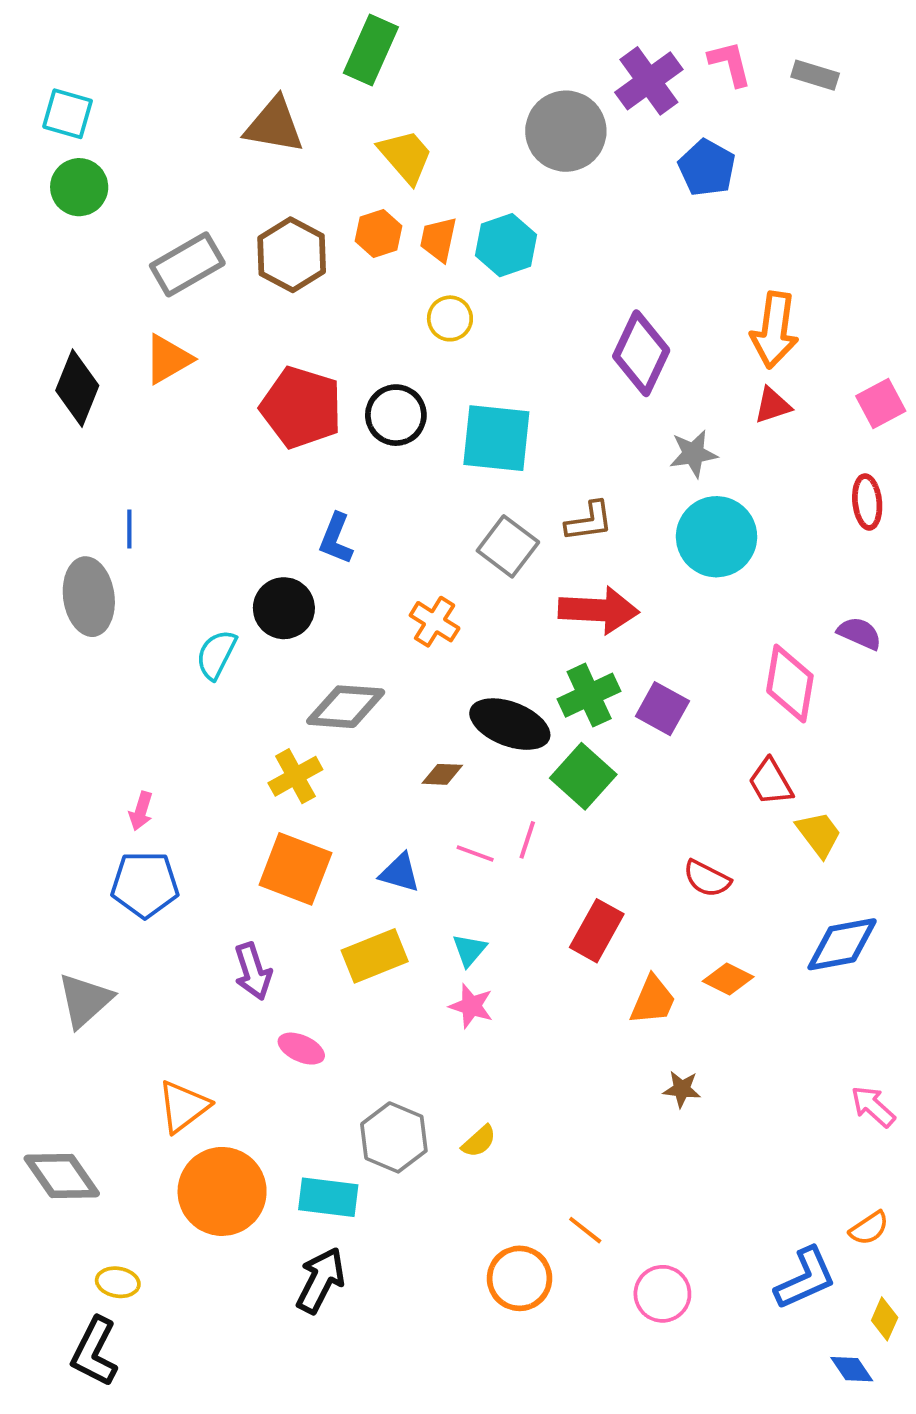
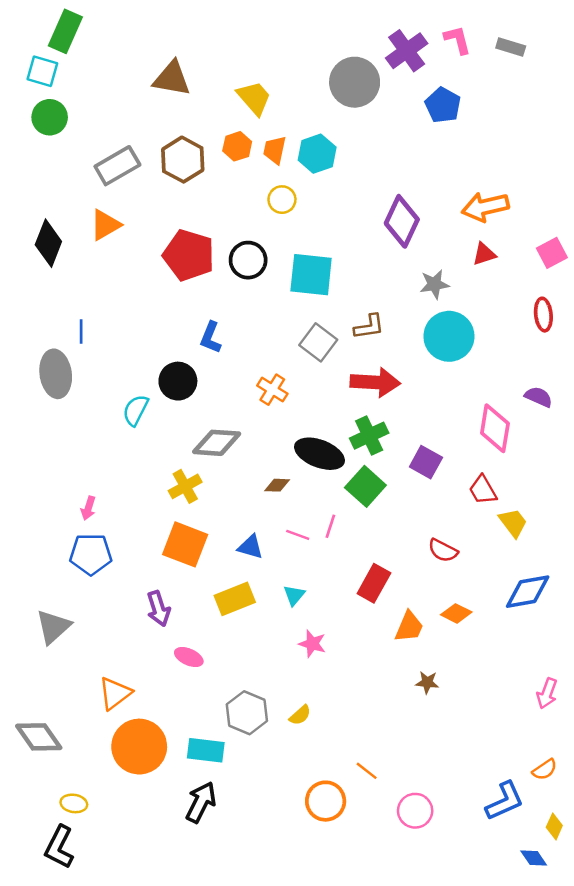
green rectangle: (371, 50) -> (65, 31), moved
orange arrow: (774, 330) -> (485, 207), turned 69
purple square: (662, 709) -> (426, 462), moved
pink star: (471, 1006) -> (312, 644), moved
pink arrow: (873, 1106) -> (547, 693), turned -112

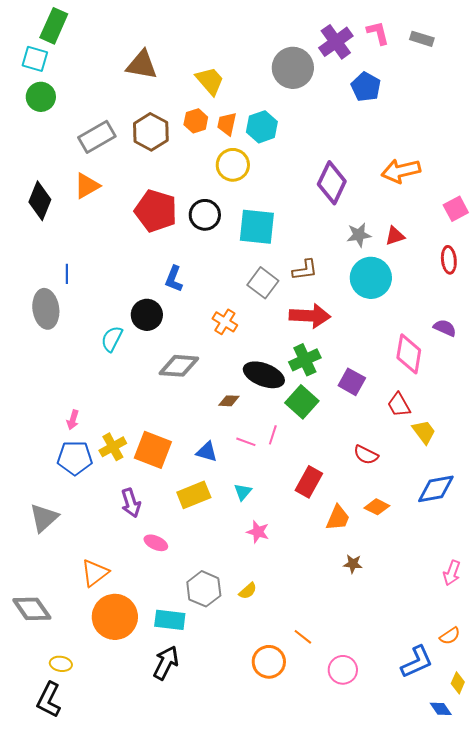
yellow circle: (282, 200) -> (233, 165), size x1.4
red triangle: (484, 254) -> (395, 236), moved
yellow cross: (185, 486) -> (113, 447), moved

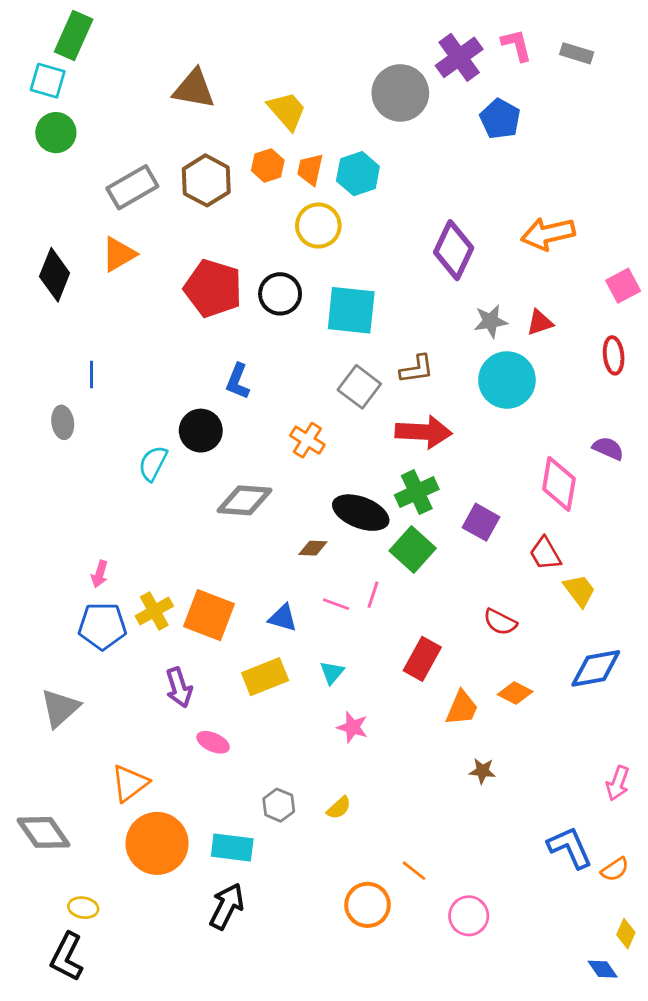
gray ellipse: (46, 309) -> (63, 422), size x0.6
gray hexagon: (204, 589) -> (279, 805), size x0.7
blue L-shape: (417, 662) -> (570, 847), moved, turned -90

